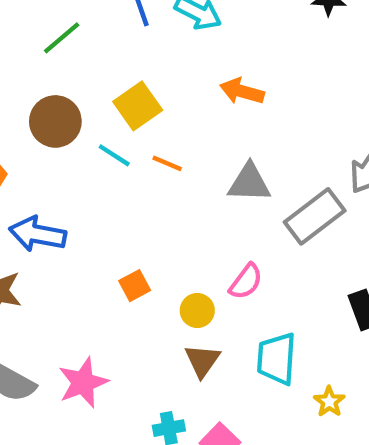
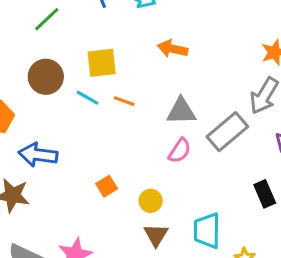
yellow square: (138, 106) -> (102, 63), turned 32
pink semicircle: (246, 282) -> (180, 151), moved

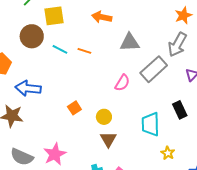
orange arrow: (173, 49) -> (102, 17), moved
yellow square: (102, 63) -> (54, 16), moved
gray triangle: (181, 111) -> (130, 42), moved
cyan trapezoid: (207, 231) -> (150, 124), moved

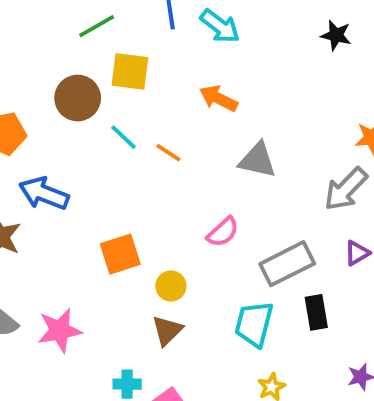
gray rectangle: (154, 69) -> (287, 264), moved
orange square: (74, 108) -> (120, 254), size x1.5

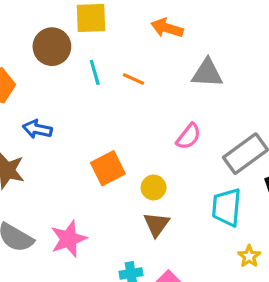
cyan line: (123, 137) -> (95, 72), turned 40
blue arrow: (44, 193) -> (37, 129), size x0.7

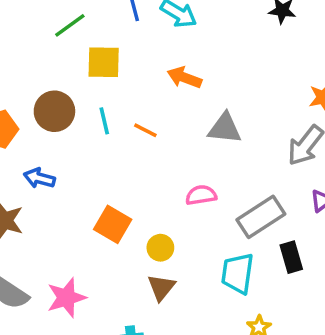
brown circle: (52, 47) -> (54, 111), moved
pink semicircle: (189, 136) -> (201, 195), turned -140
orange square: (108, 168) -> (113, 224), turned -36

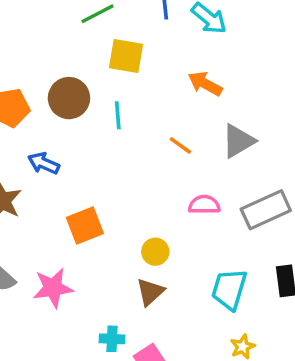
gray triangle: (225, 128) -> (238, 141), turned -45
orange line: (145, 130) -> (180, 145), moved
gray rectangle: (261, 217) -> (266, 210), moved
orange square: (113, 224) -> (85, 226), moved, turned 30

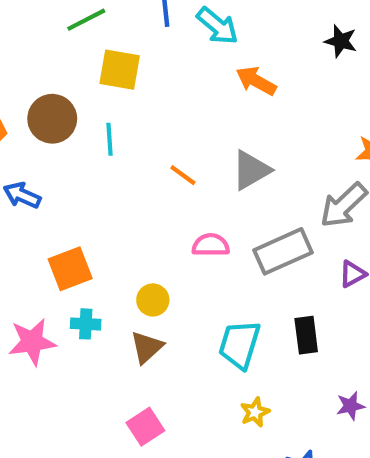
orange arrow: (205, 84) -> (256, 81), moved
cyan cross: (112, 339) -> (86, 324), moved

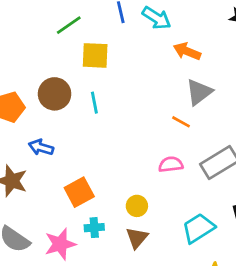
gray triangle: (251, 170) -> (199, 92), moved
orange line: (183, 175) -> (181, 122), moved
cyan trapezoid: (239, 344) -> (198, 228), turned 48

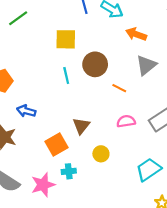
green line: (69, 25) -> (18, 18), moved
brown circle: (55, 94) -> (95, 64), moved
orange line: (181, 122) -> (119, 88), moved
brown triangle: (137, 238) -> (81, 126), moved

